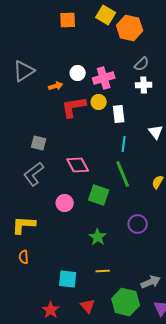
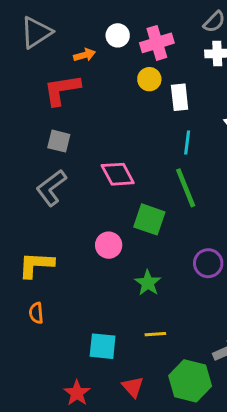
red L-shape: (74, 107) -> (62, 90), moved
pink circle: (65, 203) -> (109, 245), moved

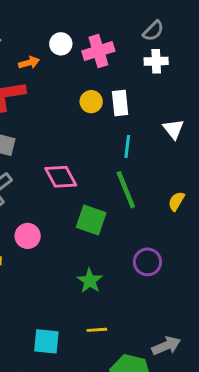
yellow circle: (149, 79) -> (91, 102), moved
pink circle: (109, 245) -> (28, 236), moved

